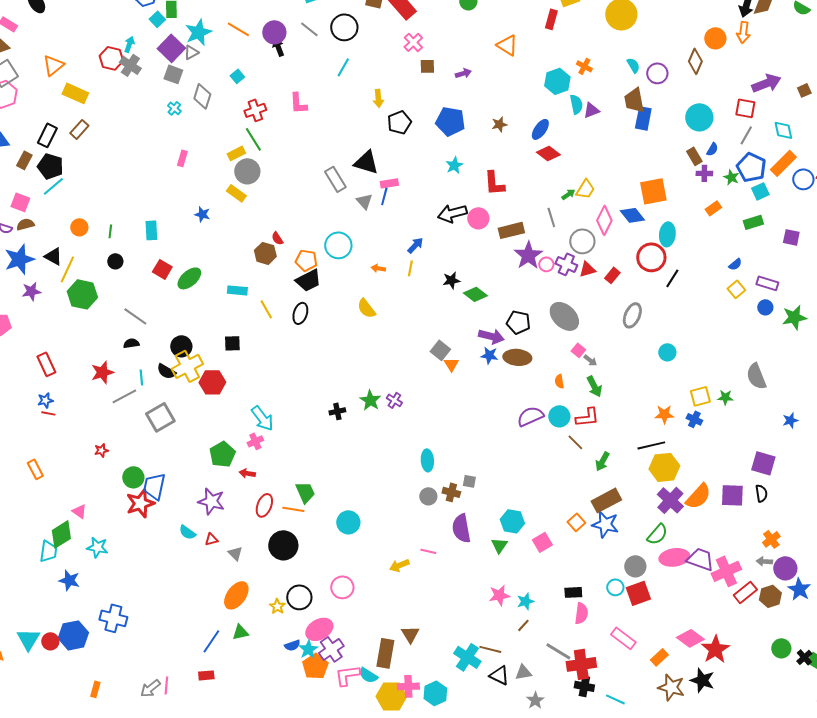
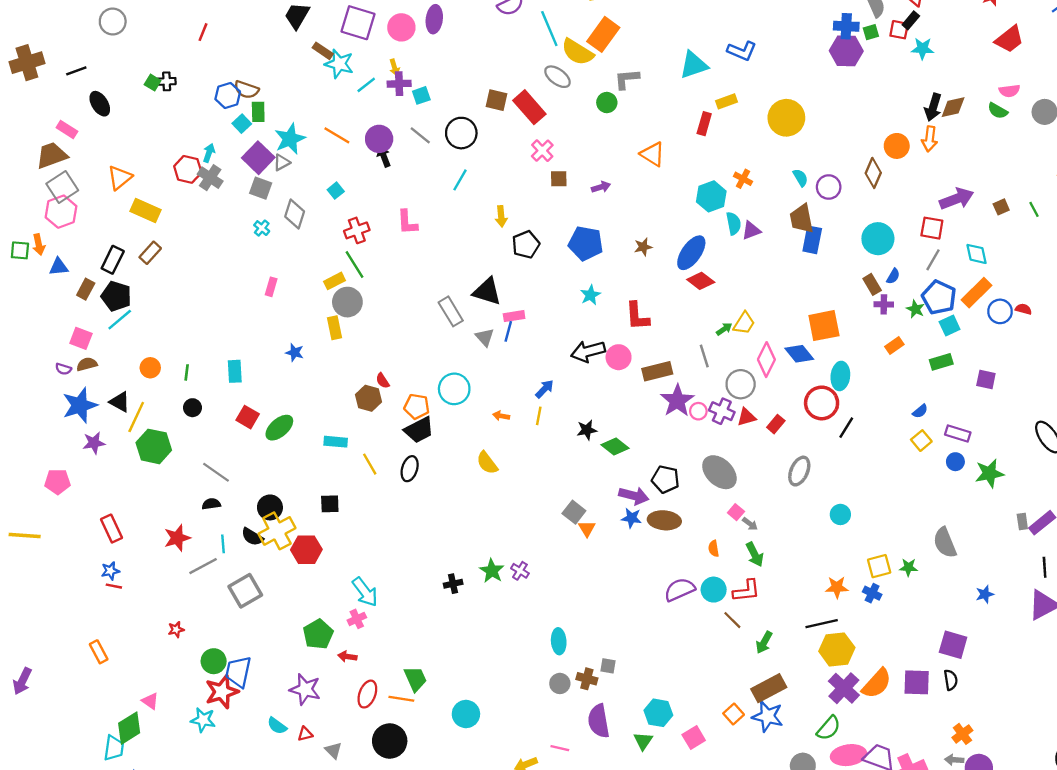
blue ellipse: (540, 129) -> (691, 253), size x1.4
yellow rectangle: (236, 193) -> (334, 328), turned 42
cyan star: (97, 547) -> (203, 720), moved

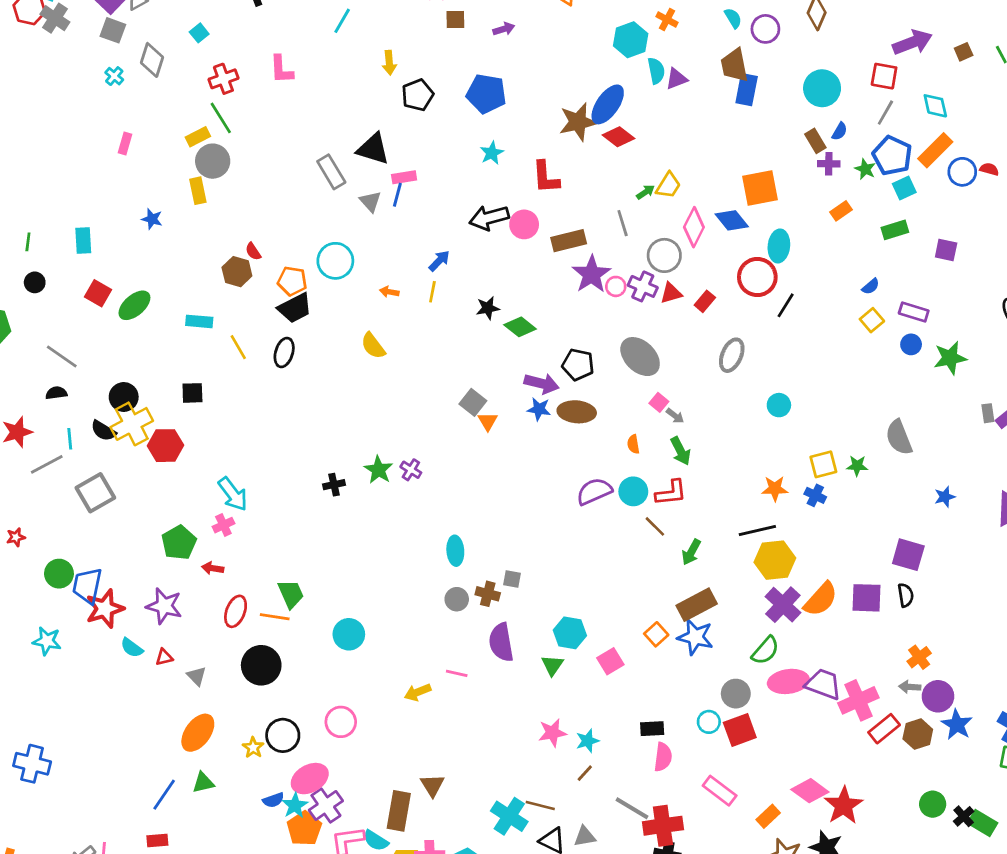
brown star: (643, 247) -> (578, 122), moved, size x1.8
red star: (222, 692) -> (105, 609), moved

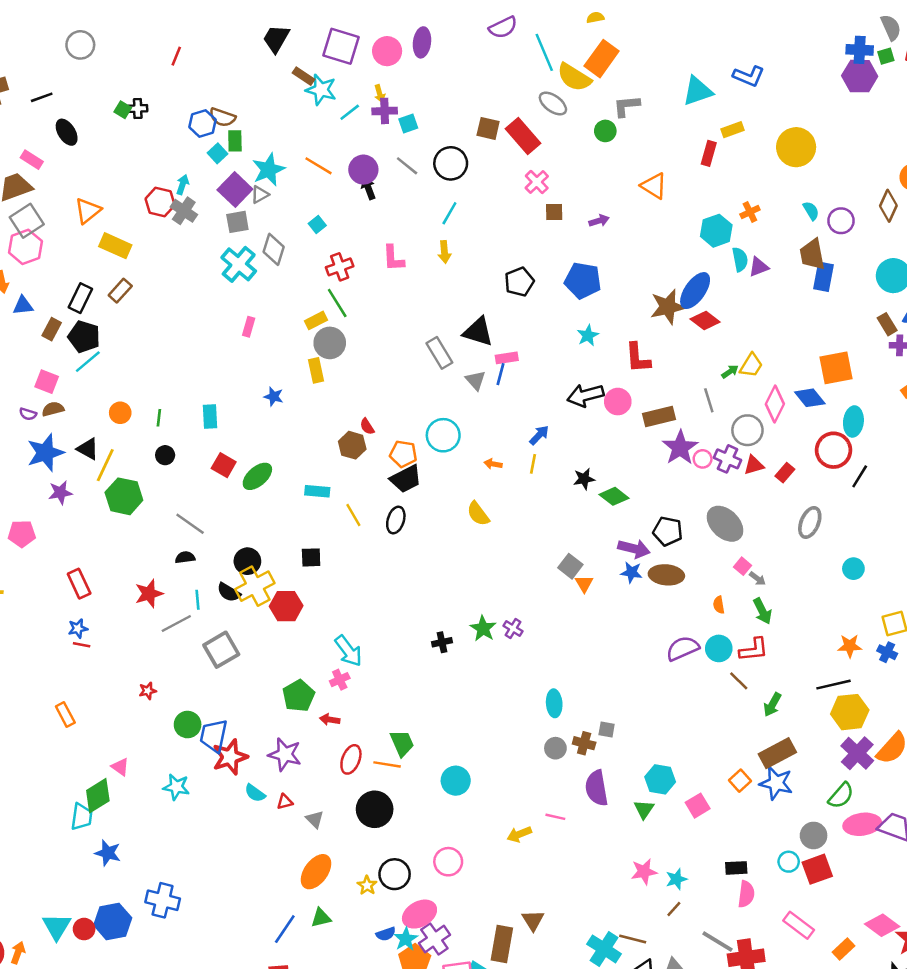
orange cross: (667, 19) -> (750, 212), turned 36
gray square: (113, 30) -> (237, 222), turned -30
yellow arrow: (389, 63) -> (444, 252), moved
cyan cross: (114, 76) -> (239, 264), size x2.0

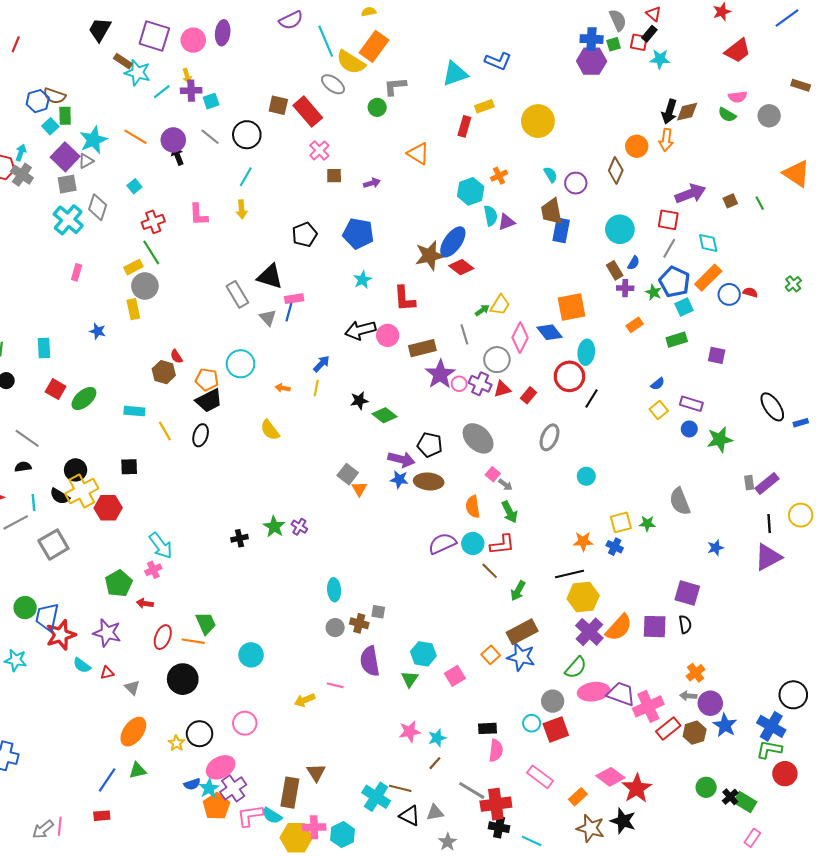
orange semicircle: (719, 605) -> (473, 507), size x1.5

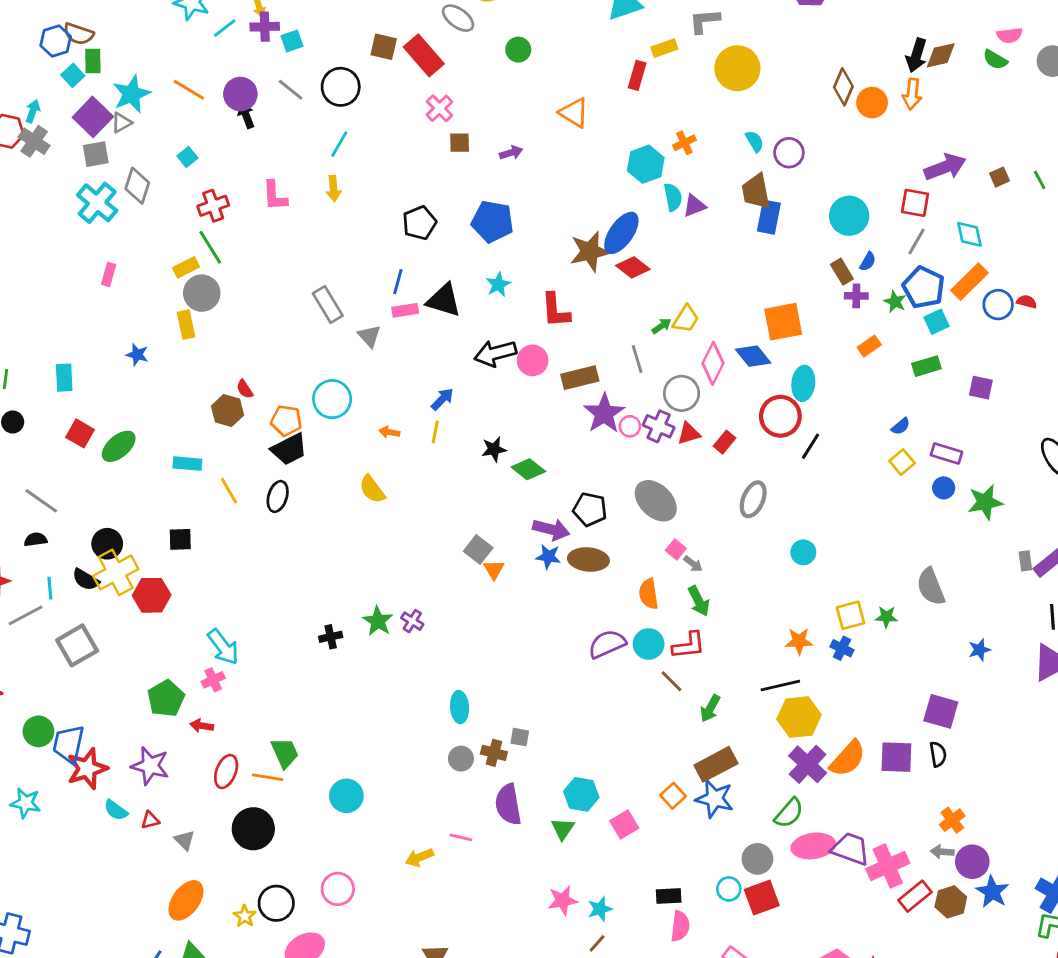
gray L-shape: (395, 86) -> (704, 21), moved
brown diamond: (616, 170) -> (843, 87), moved
black triangle: (270, 277) -> (444, 300), moved
blue line: (289, 312) -> (398, 282), moved

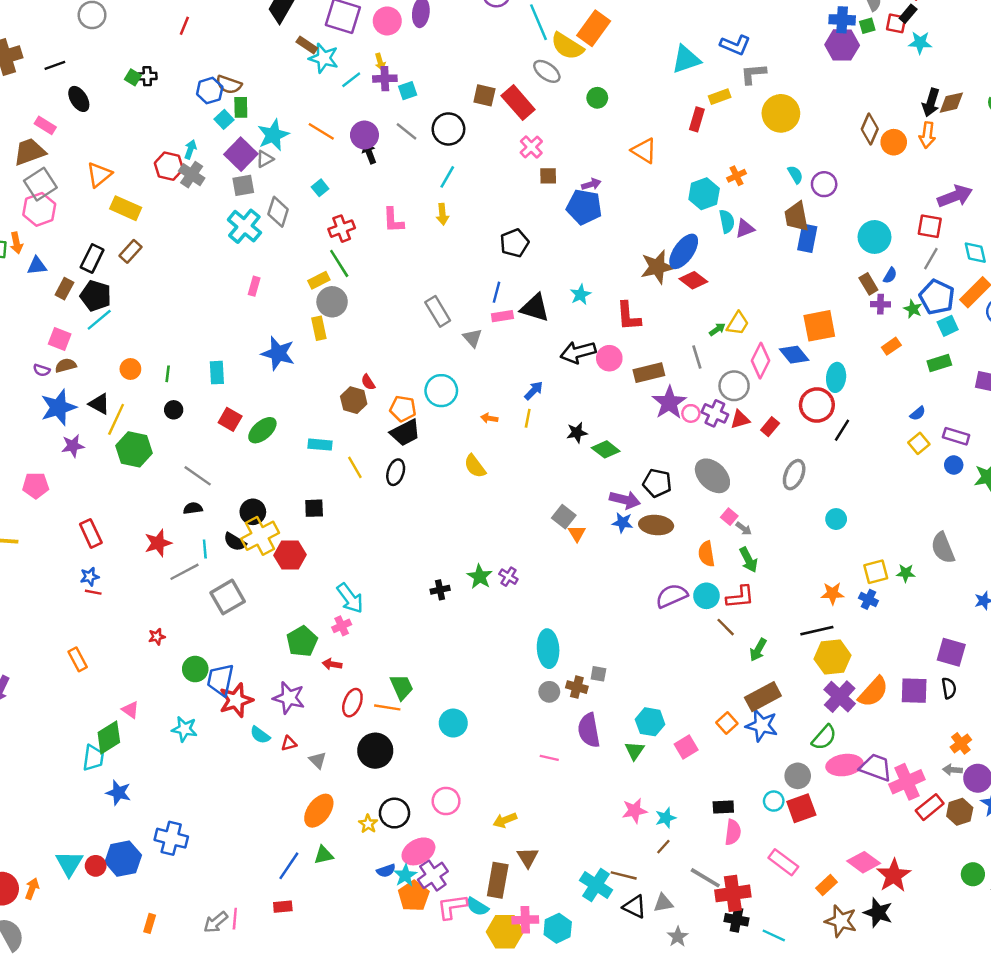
blue pentagon: (492, 221) -> (584, 207), moved
blue star: (137, 355) -> (278, 353), size x1.8
cyan ellipse: (460, 707) -> (548, 649), size x1.4
yellow arrow: (419, 857) -> (505, 820), moved

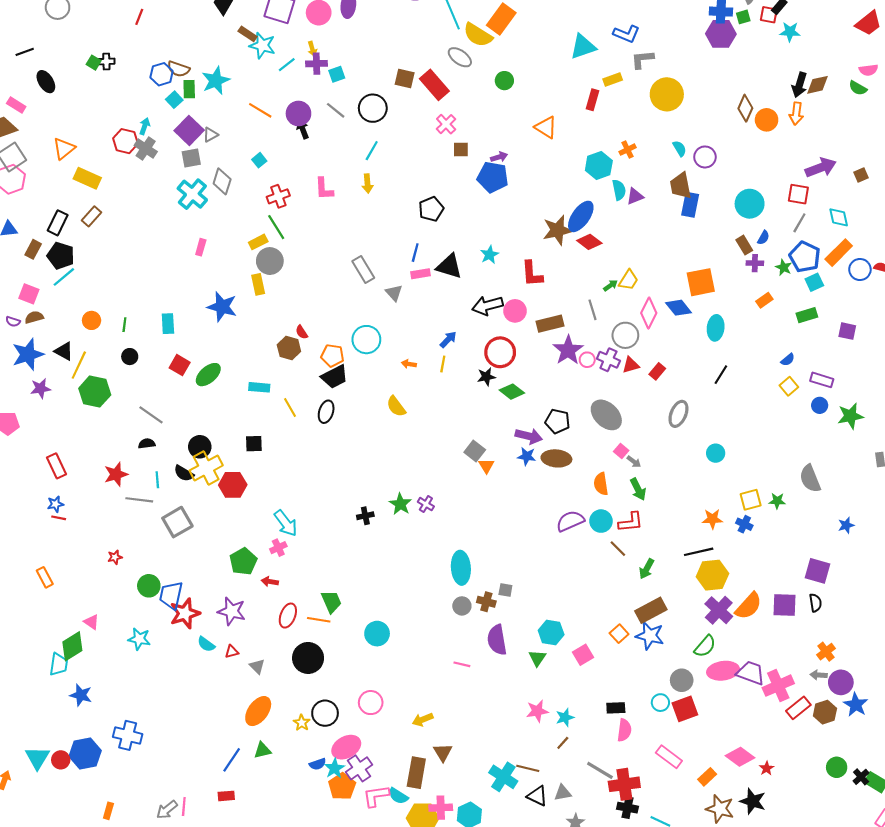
cyan star: (273, 135) -> (216, 81), moved
red circle: (817, 405) -> (500, 352), moved
gray line: (184, 572) -> (139, 500), turned 35
red star: (894, 875) -> (767, 768), size x0.5

